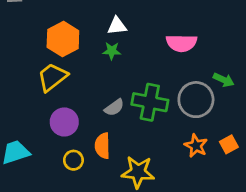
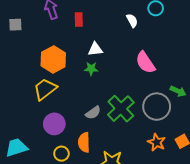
pink semicircle: (181, 43) -> (145, 63), turned 55
green cross: (150, 102) -> (121, 109), turned 36

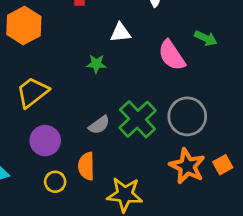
white triangle: (95, 49) -> (120, 33), moved
orange hexagon: (53, 59) -> (24, 25), moved
green arrow: (178, 91) -> (206, 38), moved
orange star: (157, 142) -> (187, 166), size x1.4

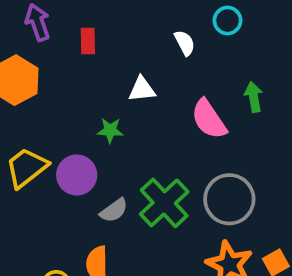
green arrow: (206, 38) -> (254, 97), turned -125
purple circle: (45, 141) -> (77, 175), moved

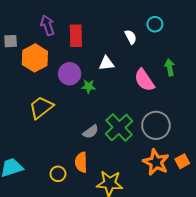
red rectangle: (88, 41) -> (76, 36), size x1.5
purple circle: (77, 175) -> (70, 74), moved

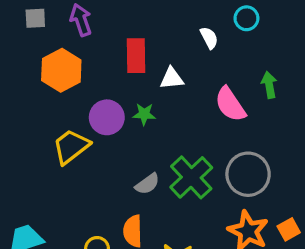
red rectangle: (76, 36) -> (136, 56), moved
gray square: (11, 41) -> (35, 18), moved
purple circle: (70, 74) -> (107, 117), moved

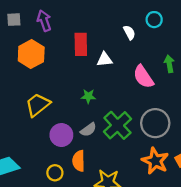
green star: (144, 114) -> (88, 96), moved
purple circle: (107, 117) -> (61, 135), moved

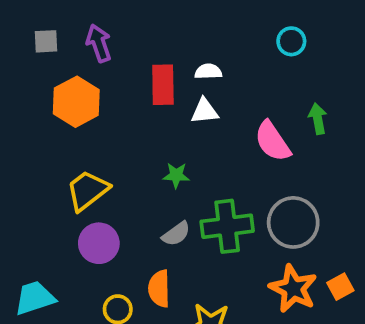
white semicircle: (129, 33) -> (208, 72), moved, turned -64
green cross: (117, 125) -> (227, 226), turned 36
purple circle: (61, 135) -> (99, 243), moved

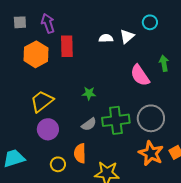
red rectangle: (163, 85) -> (67, 46), moved
white triangle: (205, 111) -> (127, 36), moved, turned -35

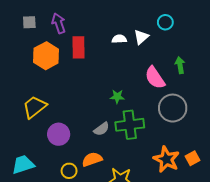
green star: (89, 93) -> (117, 97), moved
yellow trapezoid: (42, 101) -> (35, 107), moved
gray circle: (151, 118) -> (173, 108), moved
orange semicircle: (80, 153) -> (92, 159), turned 72

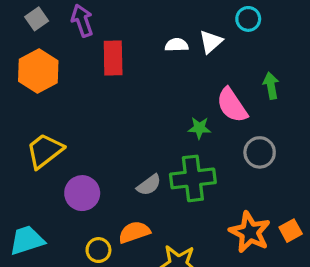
gray square: (29, 22) -> (37, 19), turned -32
orange hexagon: (46, 56) -> (38, 71), moved
green star: (117, 97) -> (199, 128), moved
gray circle: (173, 108) -> (260, 152), size x0.7

